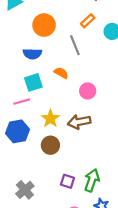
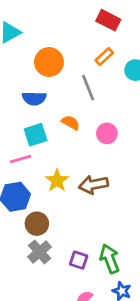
pink circle: (88, 91) -> (107, 133), moved
brown circle: (50, 145) -> (37, 224), moved
green arrow: (92, 180) -> (110, 259), turned -40
gray cross: (25, 190) -> (40, 252), moved

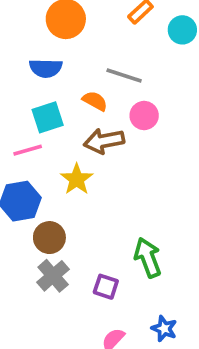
gray line: (88, 88) -> (124, 75), moved, turned -50
brown arrow: (93, 185) -> (104, 141), moved
green arrow: (110, 259) -> (148, 258), moved

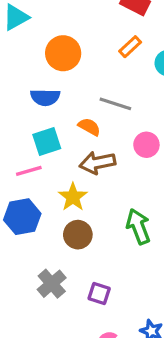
pink circle: (144, 116) -> (146, 145), moved
brown circle: (49, 238) -> (78, 235), moved
green arrow: (148, 258) -> (138, 226), moved

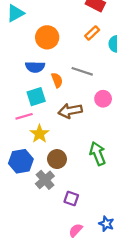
orange semicircle: (89, 127) -> (57, 80), moved, turned 40
yellow star: (73, 197) -> (39, 134), moved
blue hexagon: (22, 217) -> (21, 161), moved
gray cross: (52, 284) -> (45, 180), moved

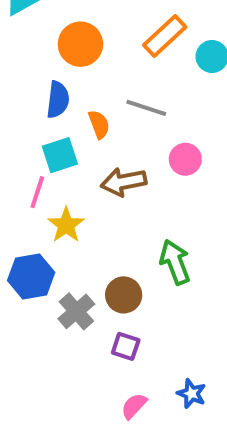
orange rectangle: (92, 33) -> (165, 36), size x1.5
blue semicircle: (35, 67) -> (58, 100), turned -84
pink line: (24, 116) -> (37, 192), turned -56
brown circle: (57, 159) -> (124, 295), moved

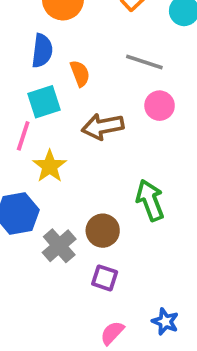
gray line: (146, 108) -> (144, 62), moved

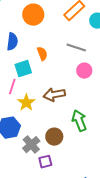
blue semicircle: (42, 51) -> (12, 42), moved
brown arrow: (103, 126) -> (54, 95), moved
purple square: (105, 278) -> (45, 162), moved, turned -32

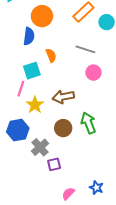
blue semicircle: (12, 42) -> (29, 36), moved
brown circle: (54, 137) -> (63, 128), moved

